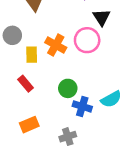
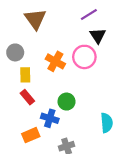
yellow rectangle: (32, 55) -> (25, 75), moved
cyan semicircle: (111, 99) -> (107, 123), moved, turned -66
blue cross: (82, 106) -> (50, 118), moved

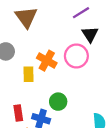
yellow rectangle: (25, 75) -> (29, 74), moved
red rectangle: (27, 97) -> (18, 113), moved, turned 32

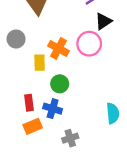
black triangle: (90, 34) -> (103, 21), turned 30
green circle: (58, 102) -> (60, 84), moved

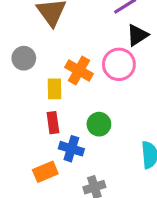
green circle: (60, 84) -> (99, 124), moved
red rectangle: (29, 103) -> (53, 123), moved

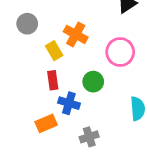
pink circle: (119, 64) -> (120, 52), moved
yellow rectangle: (54, 89) -> (54, 51), turned -30

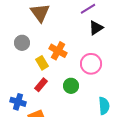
red rectangle: (53, 80) -> (41, 85), turned 48
blue cross: (69, 103) -> (18, 102), moved

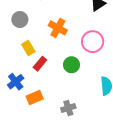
yellow rectangle: (42, 63) -> (28, 48), moved
blue cross: (18, 102) -> (16, 82), turned 35

